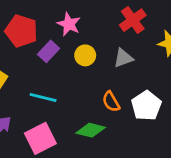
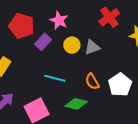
gray triangle: (123, 58) -> (92, 47), moved
cyan line: (43, 98) -> (55, 78), moved

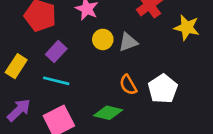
purple rectangle: (43, 42) -> (56, 51), moved
cyan line: (55, 78) -> (56, 81), moved

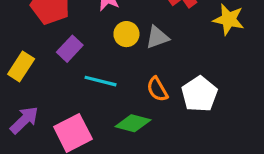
cyan line: (56, 81) -> (101, 81), moved

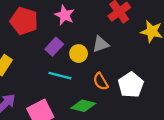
yellow circle: (126, 34) -> (79, 54), moved
purple rectangle: (70, 49) -> (54, 47), moved

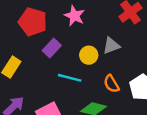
purple rectangle: (54, 47) -> (52, 48), moved

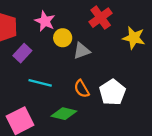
yellow circle: (89, 55) -> (63, 38), moved

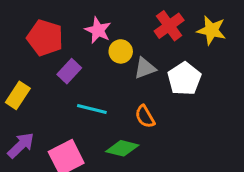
yellow star: (134, 38) -> (211, 30), moved
white pentagon: (112, 92) -> (184, 79), moved

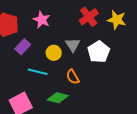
yellow circle: (121, 51) -> (54, 53), moved
gray triangle: (145, 68) -> (73, 45), turned -42

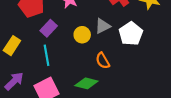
gray triangle: (73, 45) -> (103, 26), turned 35
cyan line: (38, 72) -> (47, 55), moved, turned 66

